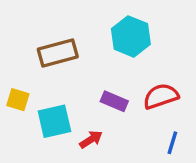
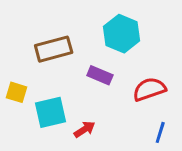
purple rectangle: (114, 101) -> (100, 75), moved

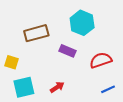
cyan square: (51, 112) -> (24, 87), moved
blue line: (160, 132) -> (108, 89), turned 48

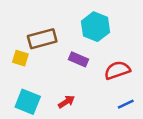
yellow square: (11, 62) -> (20, 58), moved
cyan square: (24, 87) -> (28, 102), turned 35

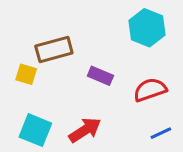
cyan hexagon: (95, 27) -> (147, 28), moved
red arrow: (66, 102) -> (85, 130), size x1.5

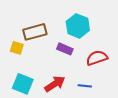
cyan hexagon: (147, 28) -> (78, 26), moved
blue line: (161, 133) -> (85, 86), moved, turned 32

